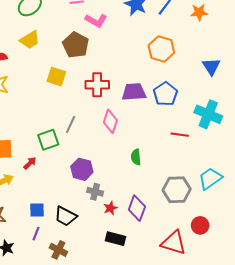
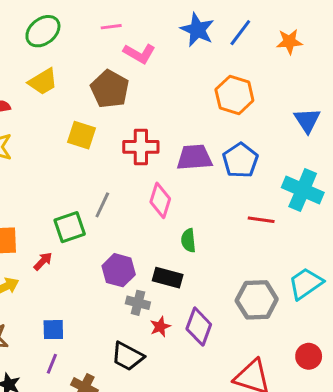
green semicircle: (136, 157) -> (188, 240), moved
black trapezoid: (66, 216) -> (128, 356), moved
red circle: (200, 225) -> (309, 356), moved
black rectangle: (115, 239) -> (168, 278), moved

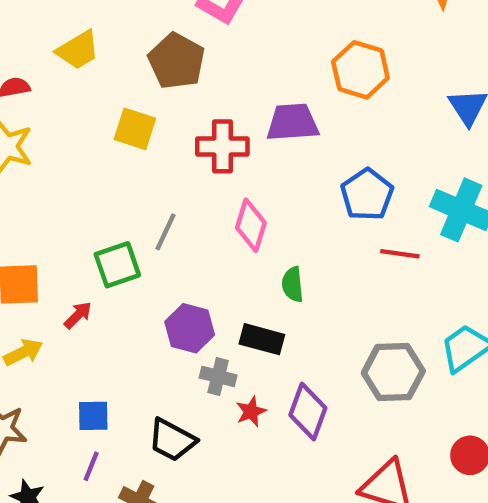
purple trapezoid: (194, 157) -> (293, 122), moved
blue pentagon: (240, 160) -> (367, 195), moved
black trapezoid: (128, 356) -> (172, 440), moved

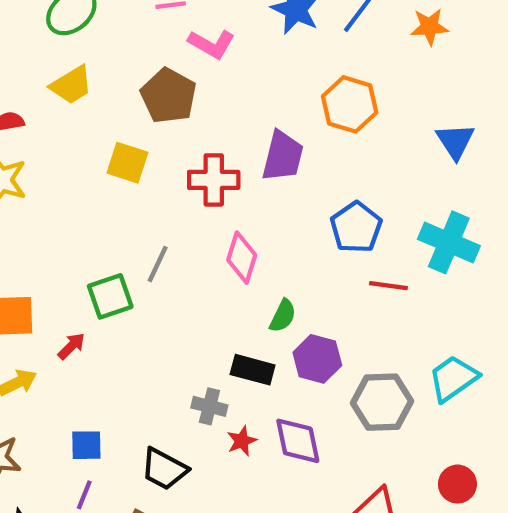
purple trapezoid: (293, 122) -> (283, 156), turned 108
green semicircle: (293, 284) -> (283, 316), turned -148
purple hexagon: (190, 328) -> (317, 359), moved
purple diamond: (308, 411) -> (298, 441), turned -32

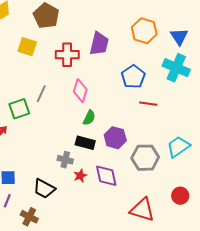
orange hexagon: (350, 104) -> (144, 31), moved
cyan cross: (449, 242) -> (176, 68), moved
green semicircle: (283, 316) -> (89, 118), moved

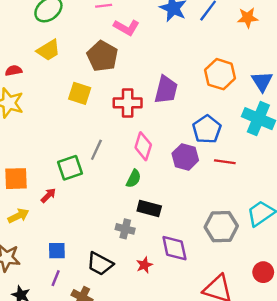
green semicircle: (89, 118) -> (134, 179), moved
purple hexagon: (115, 138) -> (185, 157), moved
red star: (80, 176) -> (144, 265), moved

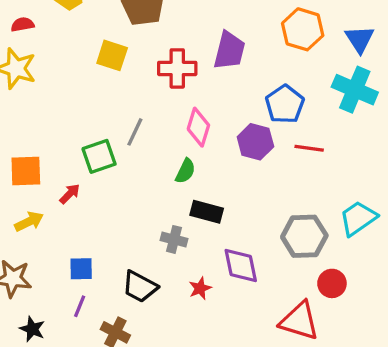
red circle: (263, 272) -> (332, 283), moved

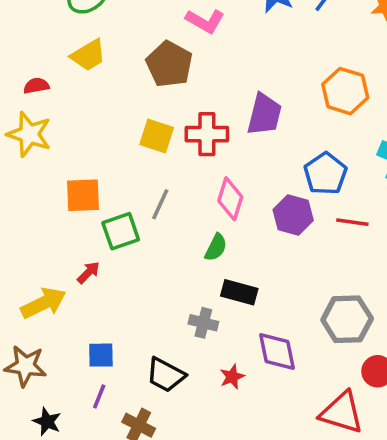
yellow square: (112, 55) -> (157, 136), moved
orange square: (26, 171) -> (83, 195), moved
yellow arrow: (29, 222) -> (43, 303), size x1.4

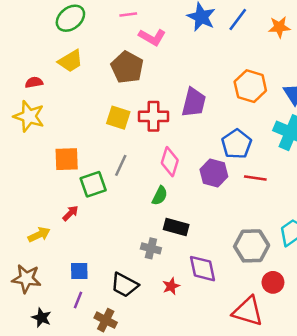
yellow arrow: (43, 303) -> (39, 235), size x0.7

